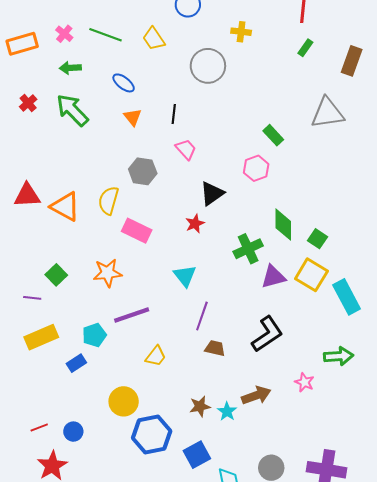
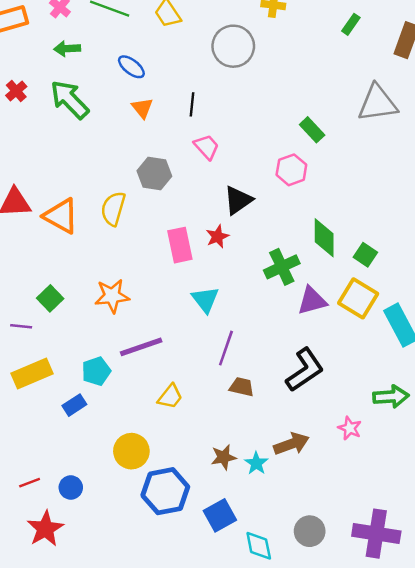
pink rectangle: (137, 231) -> (180, 245), moved, turned 52

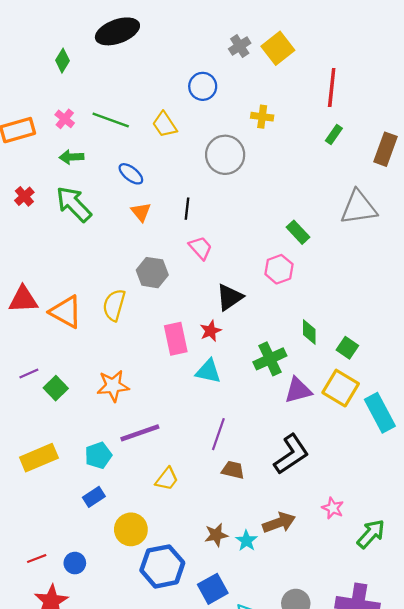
green diamond: (324, 238) -> (309, 332), size x0.7
cyan triangle: (205, 300) -> (208, 371), moved, turned -40
purple line: (21, 326) -> (29, 373), moved, turned -30
green arrow: (391, 397) -> (371, 534), moved, turned -44
blue rectangle: (74, 405) -> (94, 497), moved

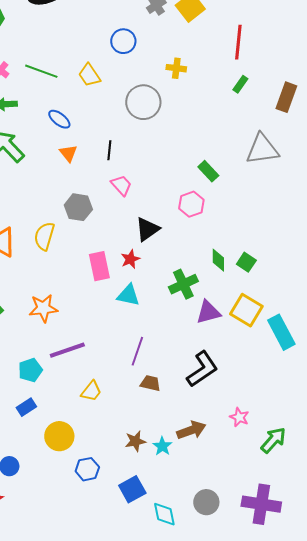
green square: (347, 348) -> (246, 262), moved
blue hexagon: (162, 566) -> (87, 469), size x0.6

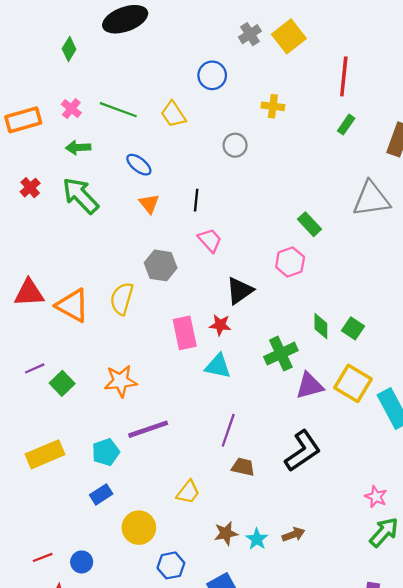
gray circle: (143, 102) -> (235, 145), size x0.6
red star: (130, 259) -> (220, 325), turned 30
yellow trapezoid: (91, 391) -> (188, 492), moved
pink star: (239, 417) -> (376, 497), moved
brown arrow: (191, 430) -> (293, 534), moved, size x0.7

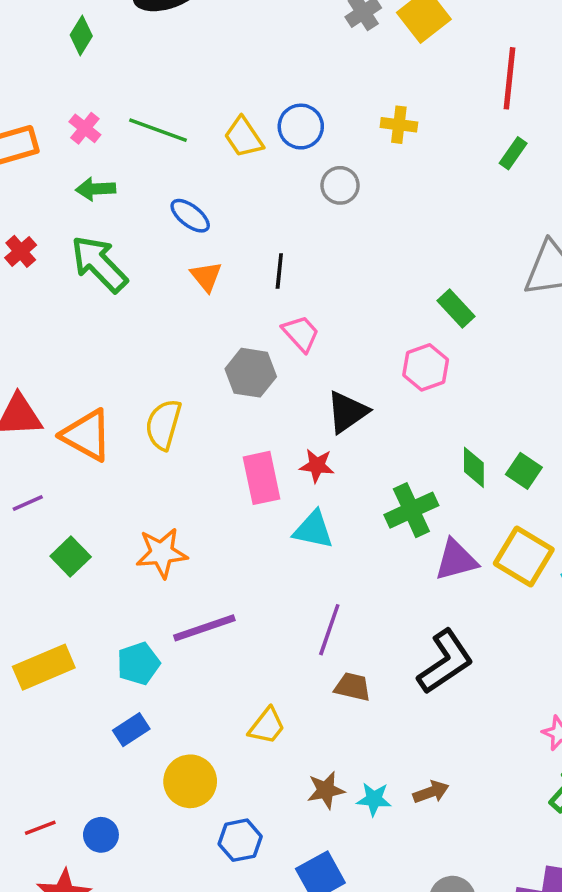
blue circle: (212, 75) -> (301, 127), moved
gray hexagon: (161, 265) -> (251, 373), moved
purple line: (35, 368) -> (28, 503), moved
cyan star: (257, 539) -> (374, 799), turned -30

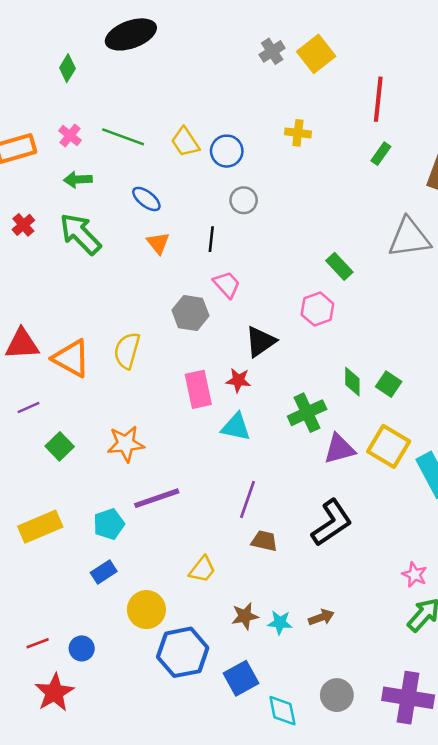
blue circle: (301, 127) -> (227, 151), moved
gray circle: (340, 185) -> (244, 200), moved
blue hexagon: (240, 840) -> (183, 652), size x1.6

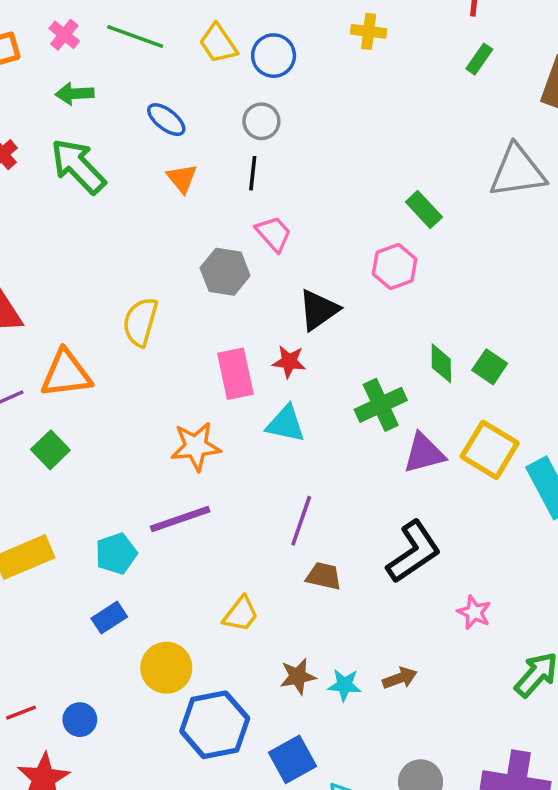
gray circle: (244, 200) -> (261, 121), moved
orange triangle: (71, 358) -> (66, 374), moved, turned -36
orange star: (126, 444) -> (196, 446), moved
pink star: (415, 575) -> (474, 612), moved

